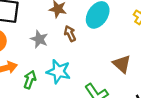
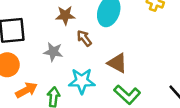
brown triangle: (122, 64) -> (117, 63), moved

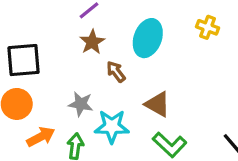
brown star: (65, 15) -> (92, 42), turned -30
gray star: (53, 52) -> (81, 104), moved

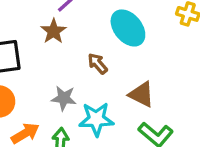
cyan ellipse: (148, 38) -> (128, 28), turned -57
brown star: (92, 42) -> (54, 31), moved

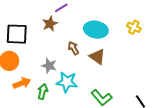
cyan ellipse: (128, 28) -> (96, 30), turned -50
brown triangle: (141, 94) -> (97, 57), moved

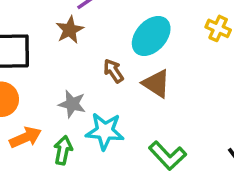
cyan ellipse: (96, 30) -> (151, 36), turned -55

